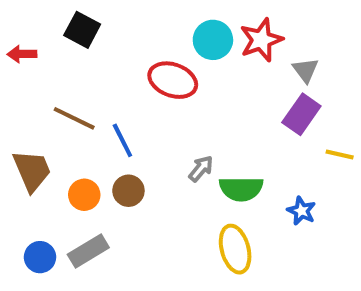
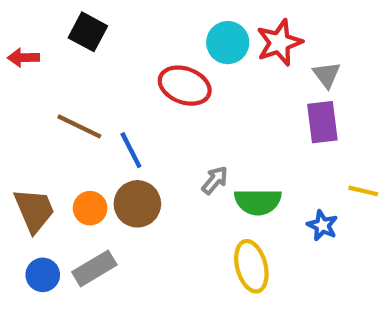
purple rectangle: (301, 114) -> (322, 122), turned -42
yellow line: (340, 155) -> (363, 191), moved
brown trapezoid: (32, 171) -> (34, 210), moved
brown circle: (128, 191) -> (137, 204), size x1.4

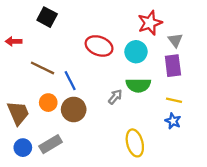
cyan circle: (228, 43) -> (136, 52), moved
red arrow: (23, 58) -> (14, 41), moved
yellow line: (363, 191) -> (174, 100), moved
green semicircle: (258, 202) -> (138, 85), moved
orange circle: (90, 208) -> (48, 103), moved

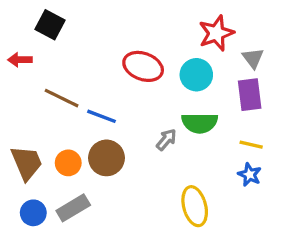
black square: (47, 17) -> (50, 25), moved
blue line: (70, 81) -> (101, 116), turned -42
orange circle: (48, 103) -> (68, 163), moved

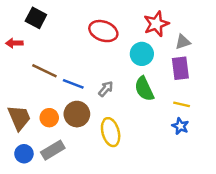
gray triangle: (253, 58) -> (183, 42), turned 49
red ellipse: (143, 66) -> (103, 31), moved
green semicircle: (200, 123) -> (144, 89), turned 65
gray arrow: (166, 140) -> (106, 89), moved
yellow ellipse: (195, 206) -> (111, 132), moved

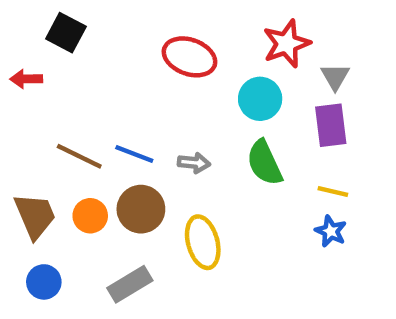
gray triangle: (183, 42) -> (335, 77), turned -42
brown line: (44, 71) -> (79, 156), moved
gray arrow: (106, 89) -> (194, 163), turned 56
gray rectangle: (53, 150) -> (130, 284), moved

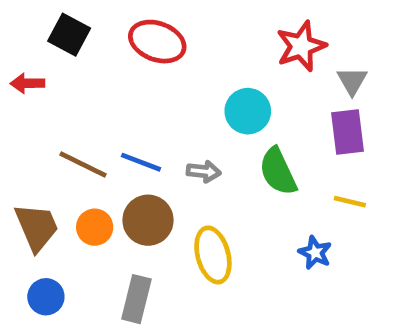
red ellipse: (189, 57) -> (157, 42), moved
cyan circle: (260, 99) -> (248, 111), moved
blue star: (331, 231) -> (315, 253), moved
gray rectangle: (130, 284) -> (136, 299), turned -45

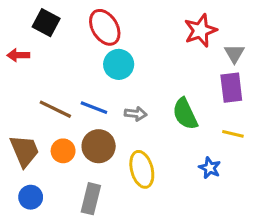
red ellipse: (157, 42) -> (105, 27), turned 39
cyan circle: (248, 111) -> (119, 64), moved

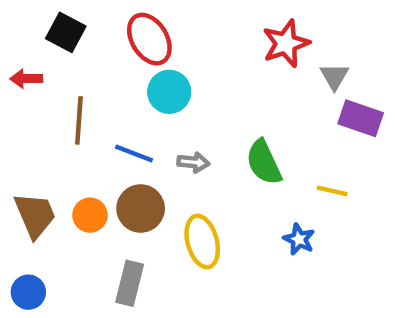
purple rectangle: (231, 88) -> (361, 118), moved, turned -64
brown line: (55, 109) -> (79, 120), moved, turned 68
blue circle: (31, 197) -> (28, 292), moved

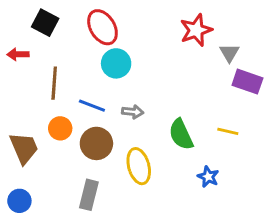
green semicircle: (264, 162) -> (181, 134), moved
orange circle: (90, 215) -> (60, 128), moved
blue star: (299, 239) -> (208, 177), moved

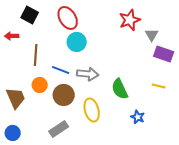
gray arrow: (133, 112) -> (88, 74), size x1.5
yellow line: (228, 131) -> (159, 86), moved
gray rectangle: (89, 195) -> (59, 129), turned 42

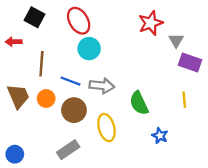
yellow line: (159, 86) -> (184, 100), turned 72
brown trapezoid: (16, 98) -> (18, 96), moved

